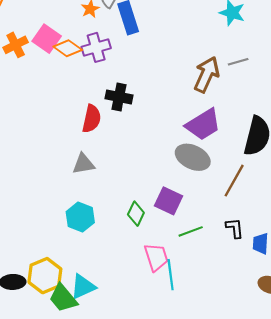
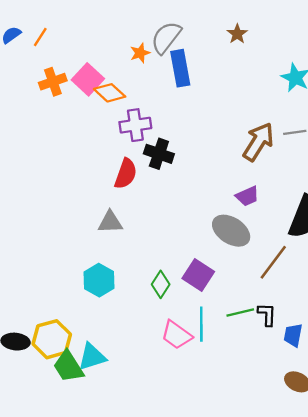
purple cross: (96, 47) -> (135, 125), moved
purple trapezoid: (203, 124) -> (247, 196), size x0.6
green line: (191, 231) -> (240, 312), moved
pink trapezoid: (156, 257) -> (177, 335), turned 136
cyan line: (171, 275) -> (201, 324), moved

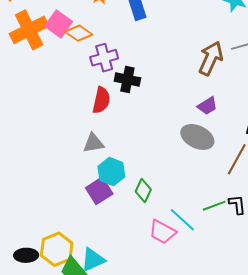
orange cross: (53, 82) -> (29, 30), size x1.6
purple square: (198, 275) -> (99, 191), moved, turned 32
cyan hexagon: (99, 280) -> (111, 172), moved
cyan line: (201, 324) -> (182, 220), turned -40

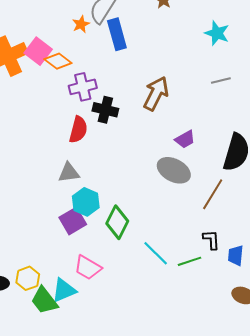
brown arrow: (211, 58) -> (156, 94), moved
green diamond: (143, 191) -> (117, 222), size x1.4
green line: (214, 206) -> (189, 261), moved
pink trapezoid: (162, 232) -> (88, 268), moved
yellow hexagon: (57, 249) -> (28, 278), size x0.7

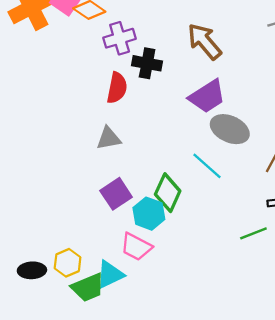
brown arrow: (156, 94) -> (205, 41), turned -64
purple trapezoid: (185, 139) -> (207, 96), moved, size x1.6
cyan hexagon: (86, 202) -> (149, 214), moved
cyan line: (156, 253) -> (207, 166), moved
green trapezoid: (44, 301) -> (88, 287), turned -72

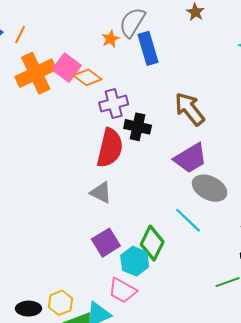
red semicircle: (117, 88) -> (110, 148), size x1.4
gray triangle: (109, 138) -> (101, 193), turned 35

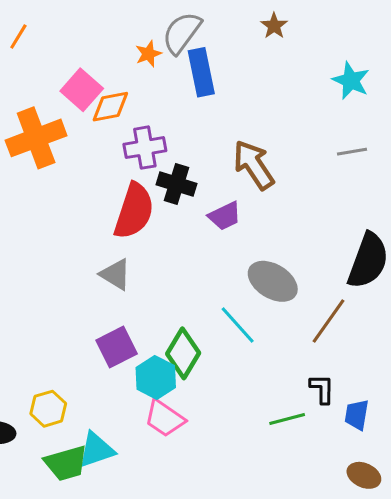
orange cross: (36, 73) -> (36, 138), moved
orange diamond: (87, 77) -> (110, 107), turned -52
purple trapezoid: (190, 158) -> (225, 216), moved, size x0.7
pink trapezoid: (122, 290) -> (165, 418), moved
yellow hexagon: (60, 303) -> (48, 409), moved

